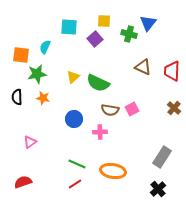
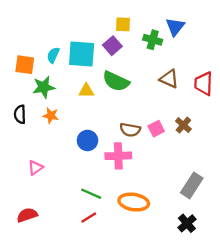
cyan square: (69, 27) -> (82, 54), moved, size x1.4
yellow triangle: (73, 77) -> (86, 91), turned 40
green semicircle: (98, 83) -> (116, 81), moved
brown cross: (174, 108) -> (183, 125), moved
pink cross: (100, 132) -> (118, 156), size x1.5

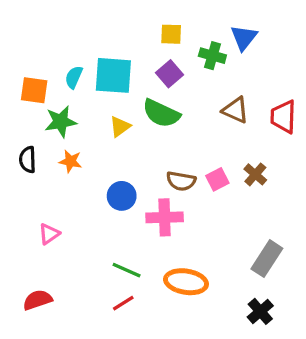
purple square: (112, 46) -> (170, 74), moved
yellow triangle: (86, 91) -> (120, 127), turned -35

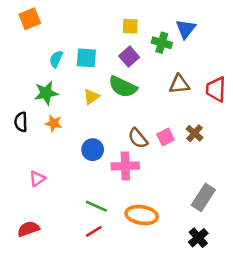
cyan square: (113, 75) -> (86, 58), size x0.7
orange square: (34, 90) -> (30, 19), moved, turned -30
brown triangle: (236, 110) -> (179, 84), turned -30
brown semicircle: (181, 181) -> (138, 138), turned 40

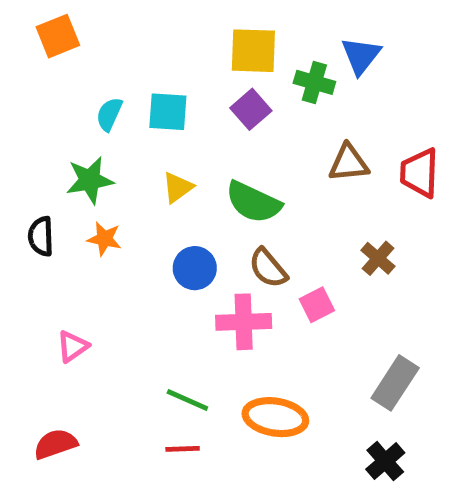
yellow square: (130, 26) -> (253, 51), size x1.5
green semicircle: (123, 87) -> (253, 202), moved
pink square: (166, 137) -> (317, 305), moved
blue circle: (93, 150) -> (195, 268), moved
red line: (94, 231) -> (183, 449), turned 30

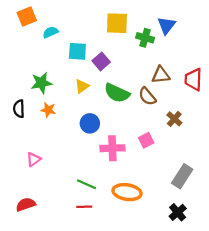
purple square: (251, 109) -> (101, 61), moved
cyan semicircle: (109, 114) -> (50, 32), moved, turned 42
brown semicircle: (268, 268) -> (147, 96), moved

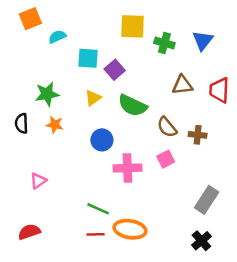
blue triangle: (166, 25) -> (203, 40), moved
brown semicircle: (147, 96) -> (167, 127), moved
brown cross: (174, 119) -> (198, 135), turned -35
orange ellipse: (127, 192) -> (130, 229), moved

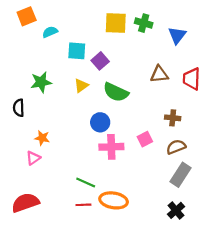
green cross: (164, 43) -> (144, 23), moved
orange star: (55, 125) -> (42, 138), moved
brown semicircle: (167, 127) -> (176, 147), moved, turned 108
blue circle: (102, 140) -> (100, 122), moved
red semicircle: (29, 232) -> (25, 203), size x1.4

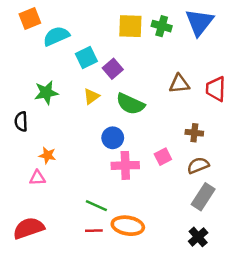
cyan semicircle: (50, 32) -> (56, 36), size x1.5
blue triangle: (177, 35) -> (199, 22), moved, size x1.4
cyan square: (77, 51) -> (86, 57), turned -30
pink triangle: (33, 158) -> (37, 178), turned 32

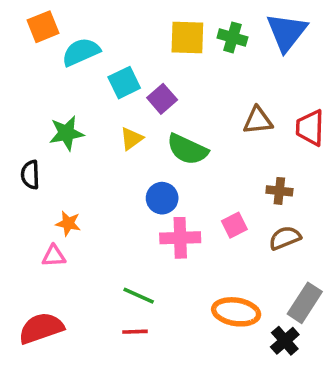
gray rectangle: (203, 197) -> (305, 303), moved
orange ellipse: (128, 226) -> (236, 312), moved

